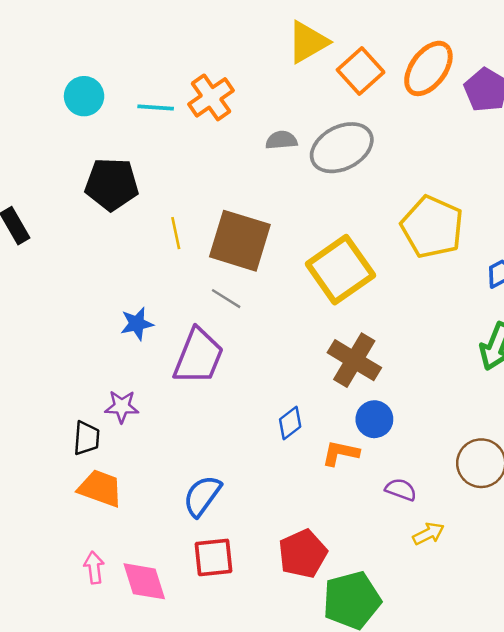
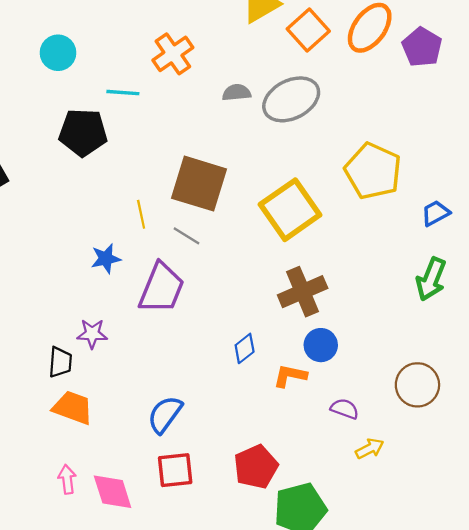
cyan line: (156, 107) -> (123, 93), moved
yellow line: (176, 233) -> (141, 214), moved
brown cross: (354, 360) -> (303, 292), turned 36

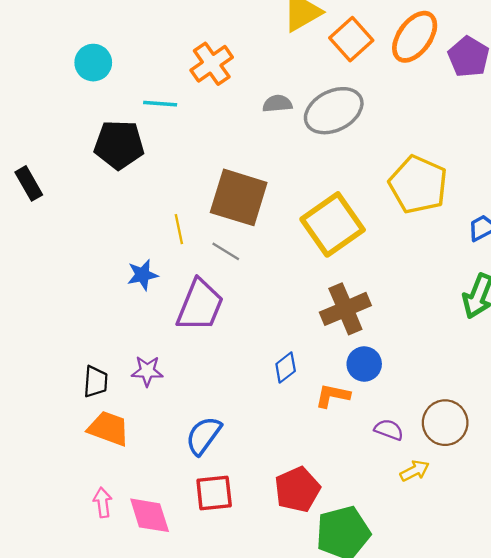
purple star: (92, 334) -> (147, 371), moved
brown circle: (417, 385) -> (445, 423), moved

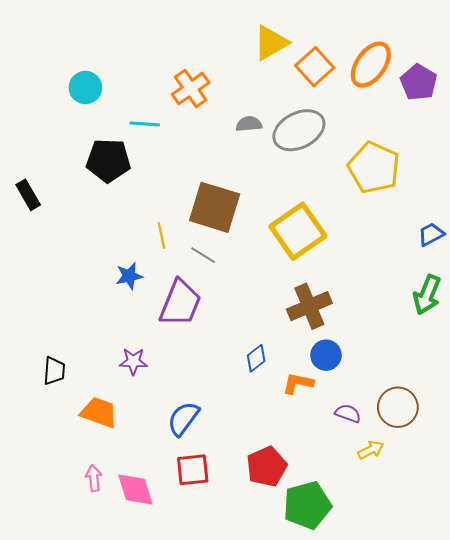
yellow pentagon: (418, 185) -> (374, 168), moved
black trapezoid: (96, 382) -> (54, 371), moved

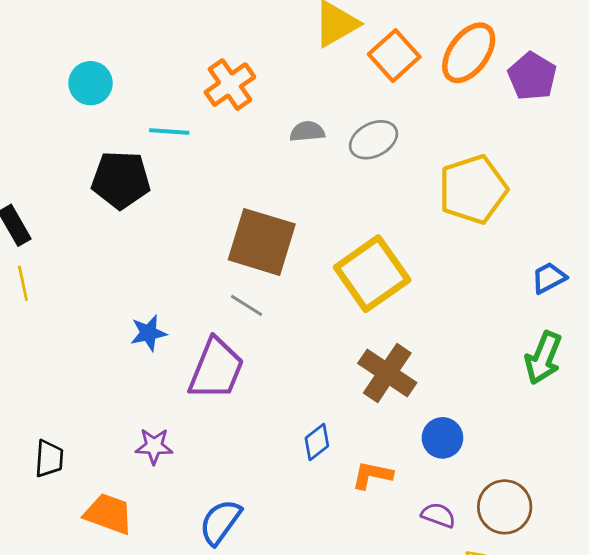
gray ellipse: (299, 130) -> (373, 140), size x0.7
yellow pentagon: (374, 168) -> (473, 189), turned 30
yellow line: (161, 235) -> (23, 283), moved
brown cross: (309, 306) -> (387, 373), turned -33
blue circle: (326, 355) -> (442, 438), moved

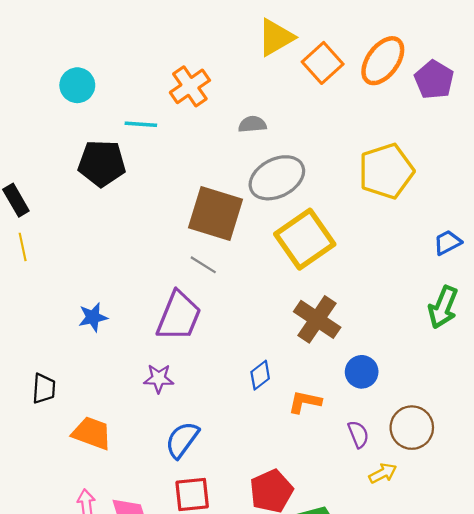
gray ellipse: (373, 140) -> (277, 178), moved, size x1.4
blue star: (148, 333) -> (93, 317), moved
purple star: (154, 446) -> (159, 379), moved
purple semicircle: (438, 515) -> (358, 434), turned 48

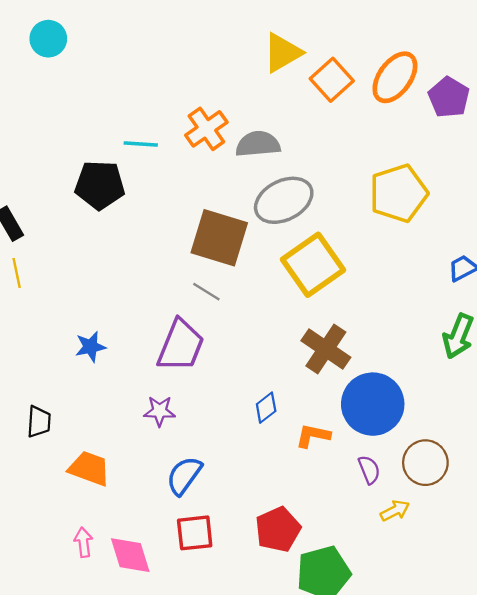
cyan circle: (77, 85) -> (48, 39), moved
orange cross: (190, 86) -> (206, 129), moved
gray semicircle: (252, 124) -> (258, 144), size x1.5
blue circle: (362, 372) -> (373, 404), size x1.8

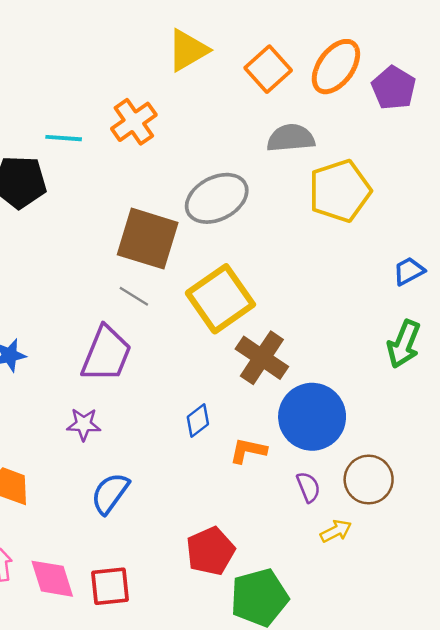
yellow triangle: (283, 53) -> (188, 50), moved
gray semicircle: (258, 144) -> (291, 138), moved
yellow square: (313, 265) -> (220, 299), moved
red square: (195, 533) -> (110, 586), moved

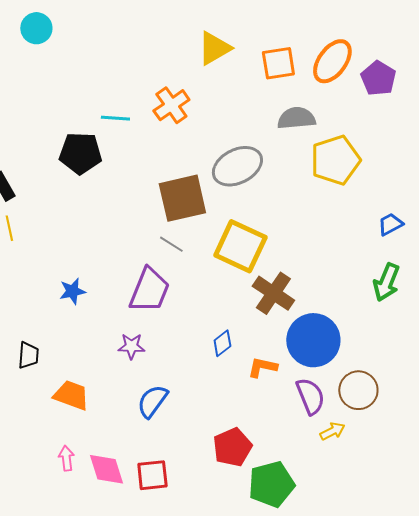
orange square: (268, 69) -> (278, 63), turned 33
brown square: (148, 239) -> (182, 198), turned -30
yellow square: (220, 299) -> (240, 246), turned -30
purple semicircle: (308, 487) -> (310, 396), size x1.5

